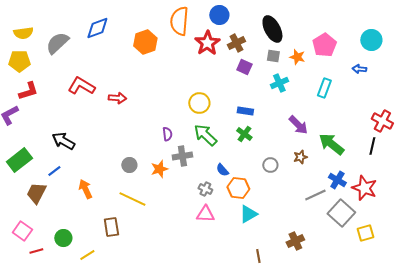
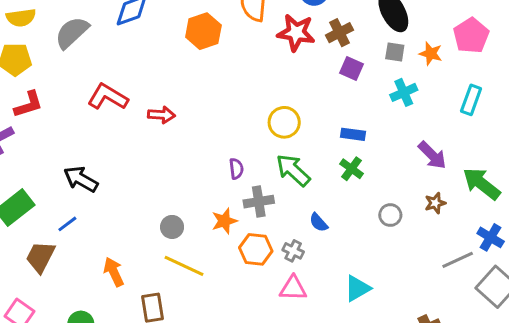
red star: (207, 43) -> (296, 33), turned -30
gray circle: (129, 165) -> (172, 227), moved
orange hexagon: (238, 188) -> (256, 249), moved
orange arrow: (85, 189) -> (114, 272), moved

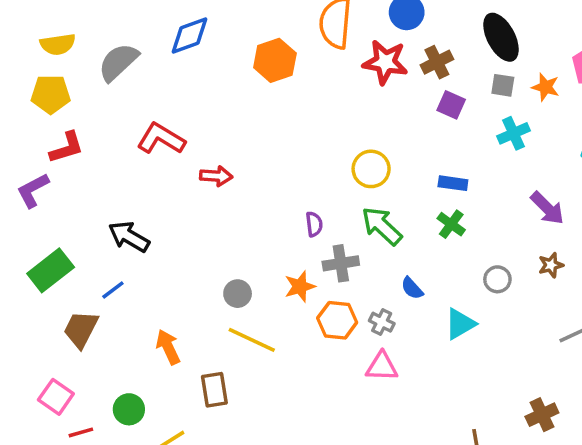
red arrow: (162, 115) -> (216, 176), moved
cyan triangle: (357, 288) -> (460, 324), moved

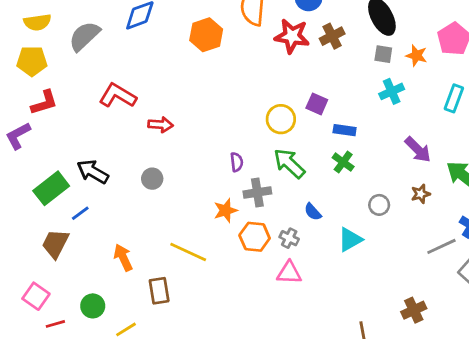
purple square: (451, 105) -> (317, 104), moved
green rectangle: (51, 270) -> (51, 188), moved
gray circle: (238, 294) -> (152, 179), moved

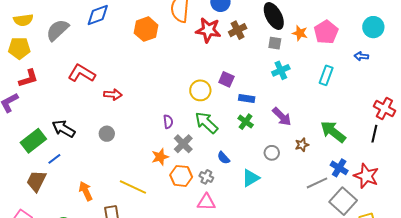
orange star: (416, 55) -> (300, 33), moved
purple arrow: (418, 150) -> (282, 117), moved
gray cross: (257, 192) -> (183, 144), turned -36

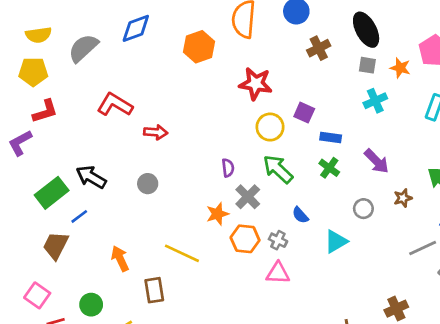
red star: (208, 30) -> (256, 84), moved
orange star: (300, 33) -> (400, 68), moved

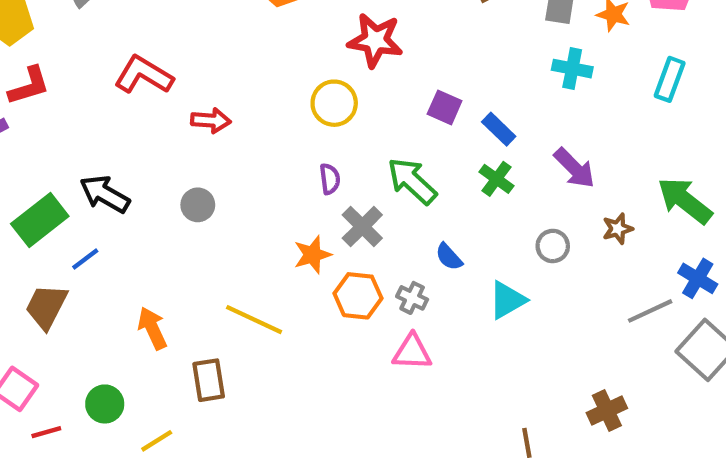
cyan cross: (375, 101) -> (572, 69), turned 35
purple square: (304, 113) -> (445, 107), moved
yellow circle: (270, 127) -> (334, 103), moved
blue rectangle: (331, 138) -> (499, 129), turned 36

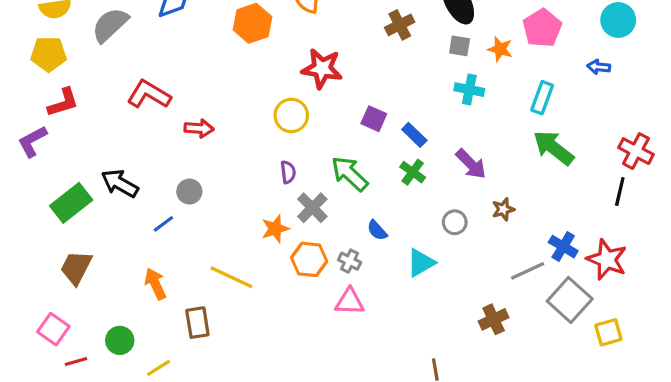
green arrow: (685, 201) -> (553, 148), moved
blue line: (85, 259) -> (163, 224), moved
brown cross: (607, 410) -> (494, 319), moved

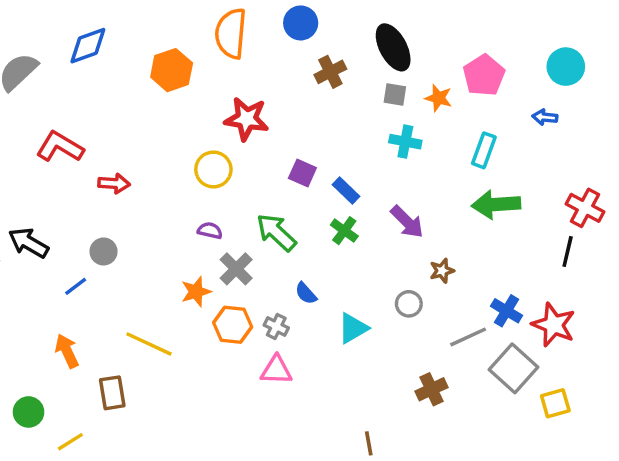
green arrow: (553, 148) -> (496, 204), turned -42
purple semicircle: (288, 172) -> (210, 231), turned -70
gray circle: (455, 222) -> (409, 304), moved

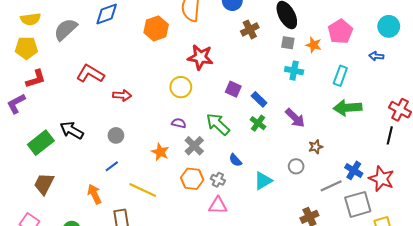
blue line: (76, 286) -> (112, 166), moved
orange star: (196, 292) -> (160, 152), moved, turned -30
gray square: (513, 368) -> (358, 204), turned 32

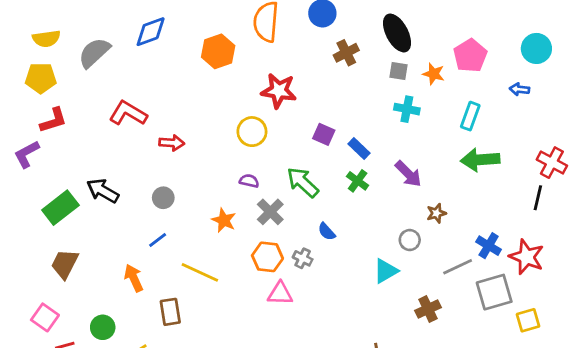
cyan triangle: (263, 181) -> (386, 271), moved
pink triangle: (218, 205) -> (280, 294), moved

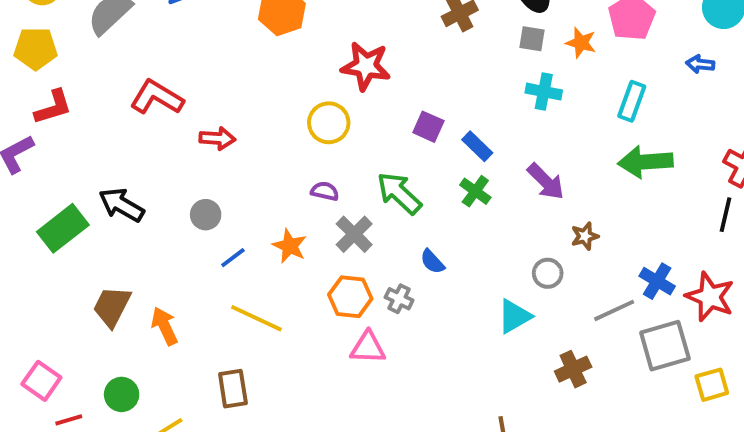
blue line: (158, 240) -> (233, 258), moved
brown trapezoid: (65, 264) -> (112, 307), moved
brown rectangle: (170, 312) -> (233, 389), moved

